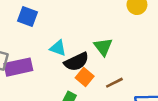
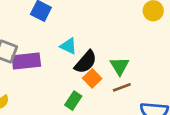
green triangle: (103, 47) -> (120, 66), moved
black semicircle: (76, 62) -> (86, 62), turned -30

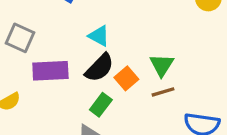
purple rectangle: (26, 61) -> (50, 71), moved
black semicircle: (86, 62) -> (99, 68), moved

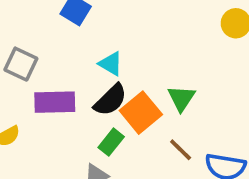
orange square: (126, 78) -> (141, 113), size x1.5
brown line: (163, 92) -> (181, 150), moved, turned 60

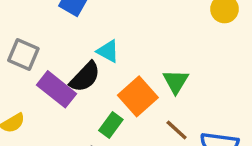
black semicircle: (110, 100) -> (85, 77), moved
purple rectangle: (55, 102) -> (56, 89), turned 42

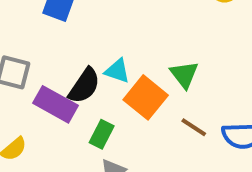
cyan triangle: (108, 51) -> (117, 71), moved
green rectangle: (111, 125) -> (102, 134), moved

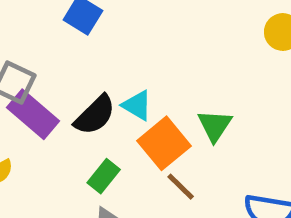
purple rectangle: (55, 104) -> (33, 114), moved
brown line: (194, 127) -> (181, 187), moved

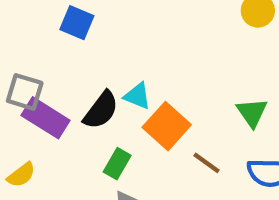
green triangle: (215, 126) -> (252, 113), moved
brown line: (181, 187) -> (207, 163), moved

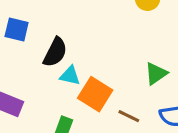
black semicircle: (101, 110) -> (55, 52), moved
green triangle: (252, 113) -> (156, 74), turned 40

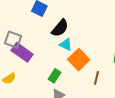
brown line: (129, 116) -> (96, 78), turned 64

